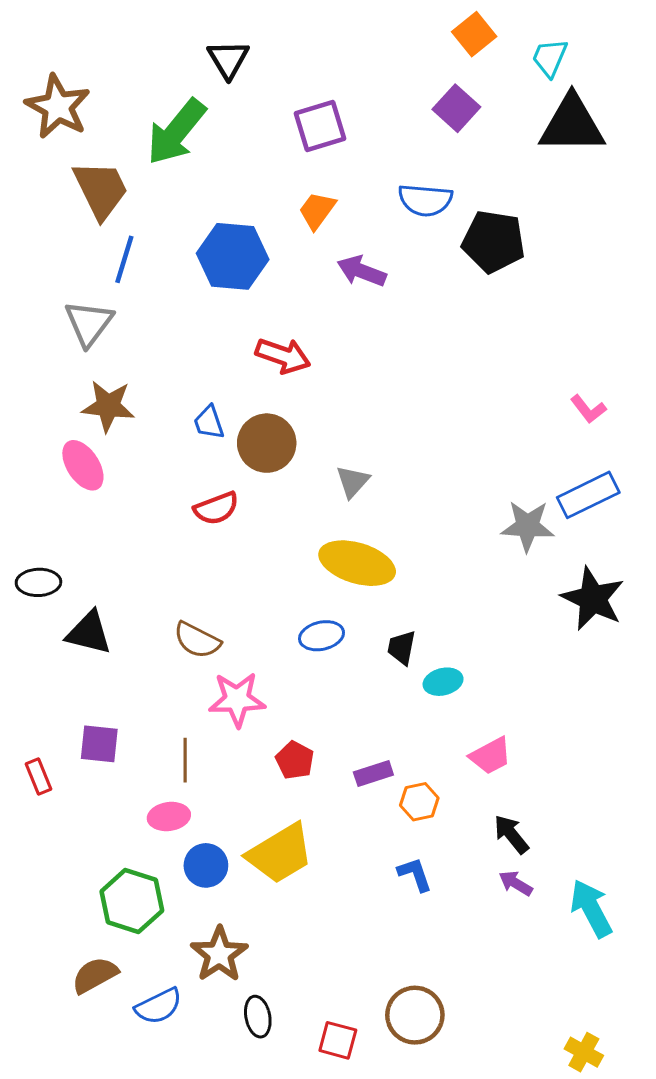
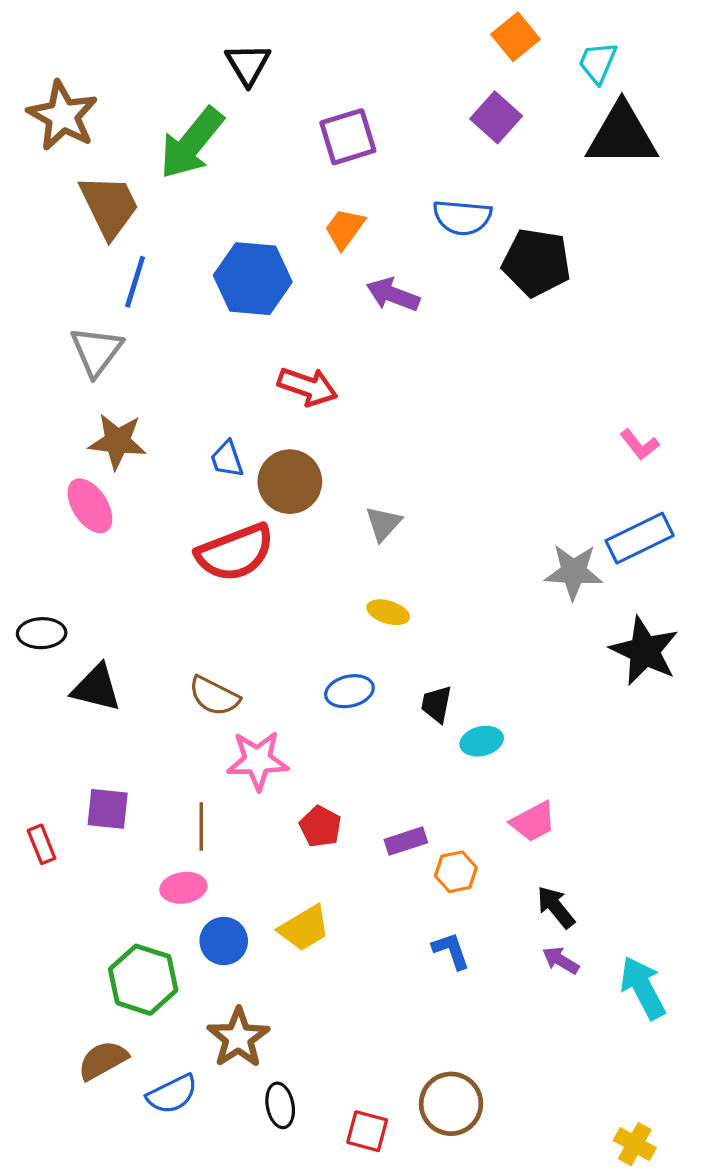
red semicircle: (216, 508) -> (235, 553), size x1.6
yellow ellipse: (357, 563) -> (388, 612), size x0.5
yellow trapezoid: (280, 854) -> (304, 928), size x0.7

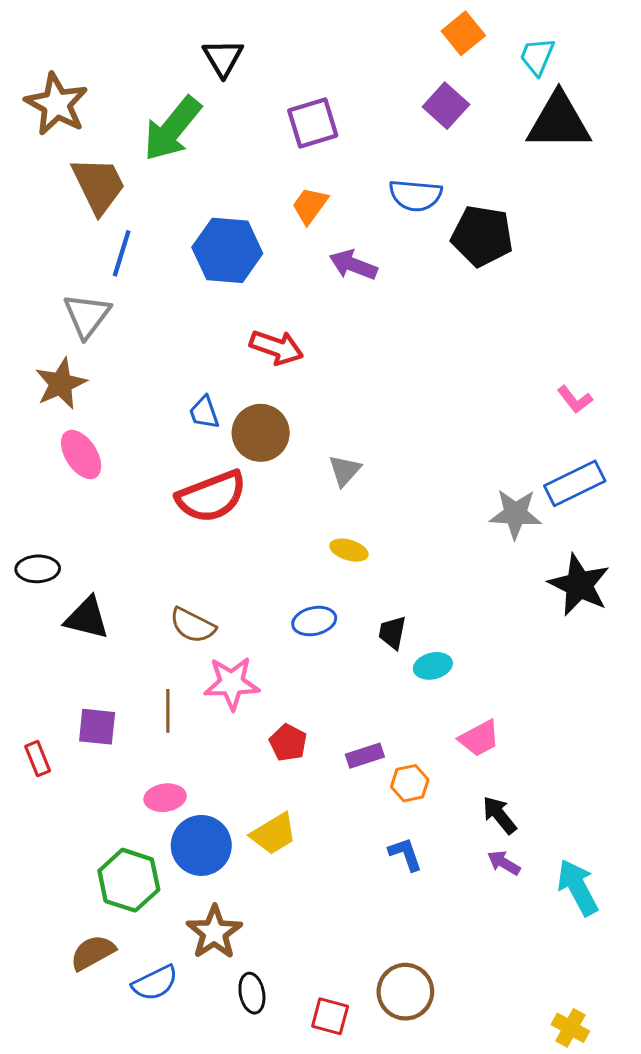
brown star: (117, 441) -> (61, 384), moved, turned -30
brown line: (201, 827) -> (168, 711), moved
blue circle: (224, 941) -> (201, 845), size x1.4

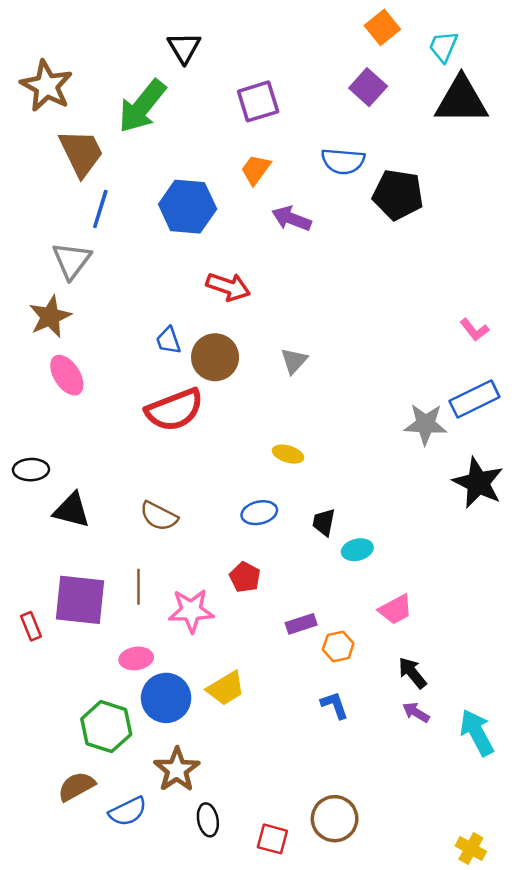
gray triangle: (345, 470) -> (294, 361), moved
pink star: (232, 683) -> (191, 611), moved
purple square: (97, 727) -> (80, 600), size x1.6
red pentagon: (288, 743) -> (245, 577), moved

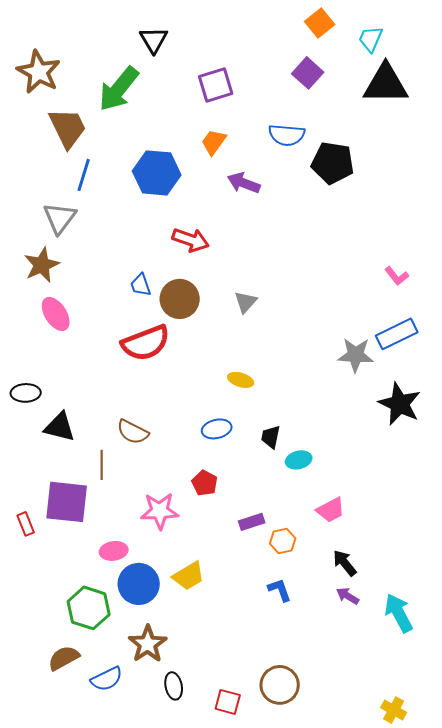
brown line: (139, 587) -> (102, 465), moved

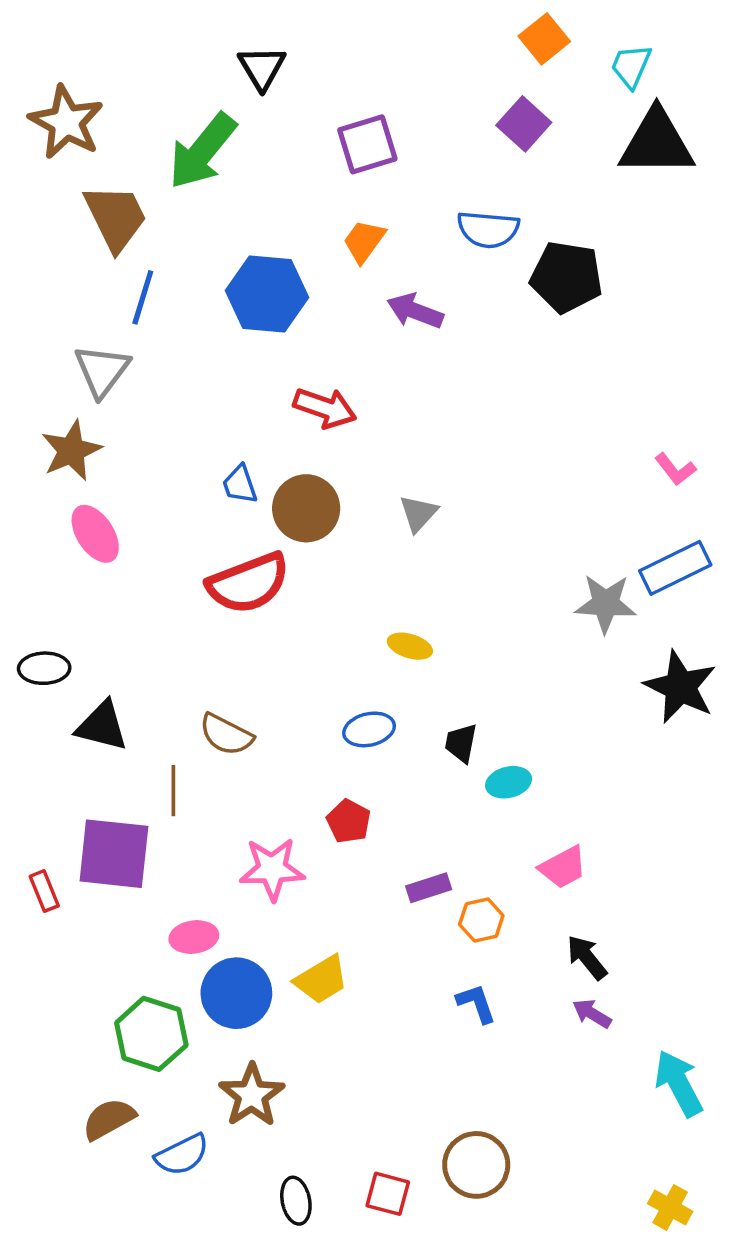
cyan arrow: (399, 613) -> (679, 1083), moved
black ellipse: (174, 686) -> (296, 1201), moved

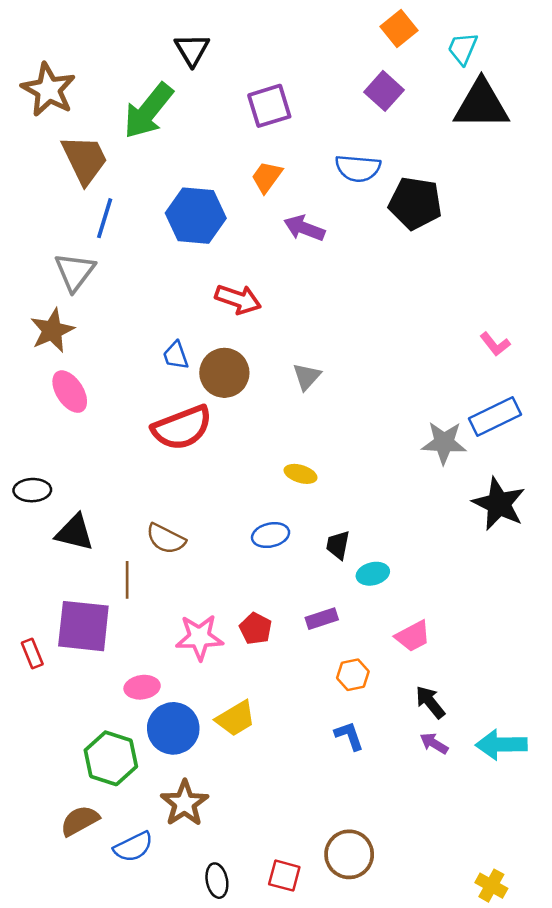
red pentagon: (349, 821) -> (256, 629), moved
purple rectangle: (429, 888) -> (322, 619), moved
cyan arrow: (679, 1083) -> (501, 745), moved, turned -63

